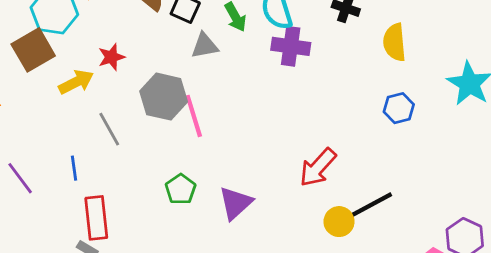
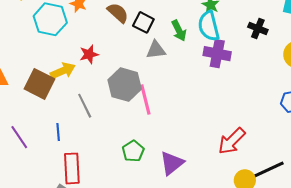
brown square: (33, 50) -> (40, 84), moved, turned -36

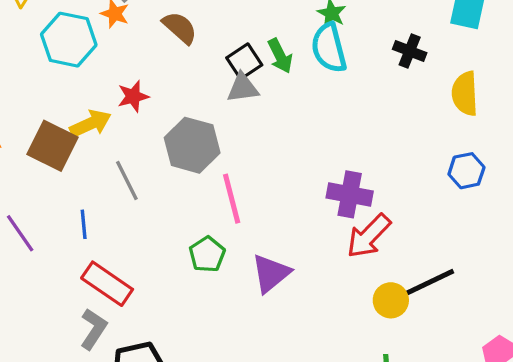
black square: (143, 22) -> (244, 61), moved, turned 30
purple cross: (217, 54) -> (350, 194), moved
pink line: (145, 99) -> (232, 199), moved
red rectangle: (72, 168) -> (107, 284), turned -52

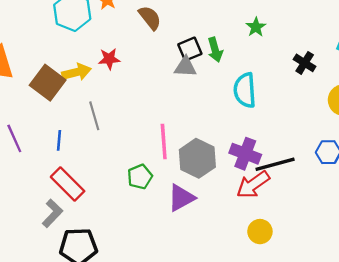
cyan semicircle: (329, 48) -> (245, 90), moved
gray hexagon: (192, 145) -> (197, 158), moved
black line: (428, 283) -> (275, 164), moved

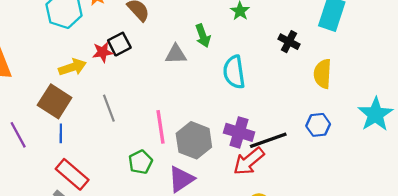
black square: (190, 49) -> (119, 44), moved
brown square: (48, 83) -> (55, 101), moved
gray line: (94, 116) -> (109, 108), moved

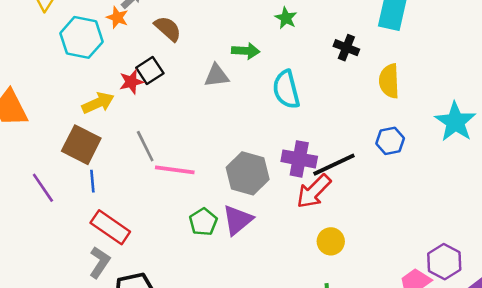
green arrow: (203, 36) -> (246, 51), turned -60
pink line: (161, 127) -> (175, 170), moved, turned -68
green pentagon: (140, 162) -> (203, 222), moved

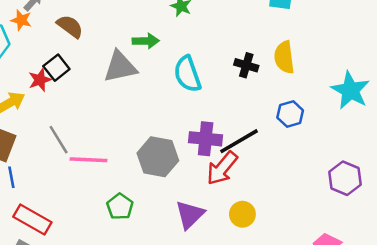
black cross: (346, 48) -> (246, 65), moved
gray triangle: (216, 76) -> (120, 67), size x1.4
purple triangle: (238, 220) -> (190, 215), moved
purple hexagon: (444, 262) -> (345, 178), moved

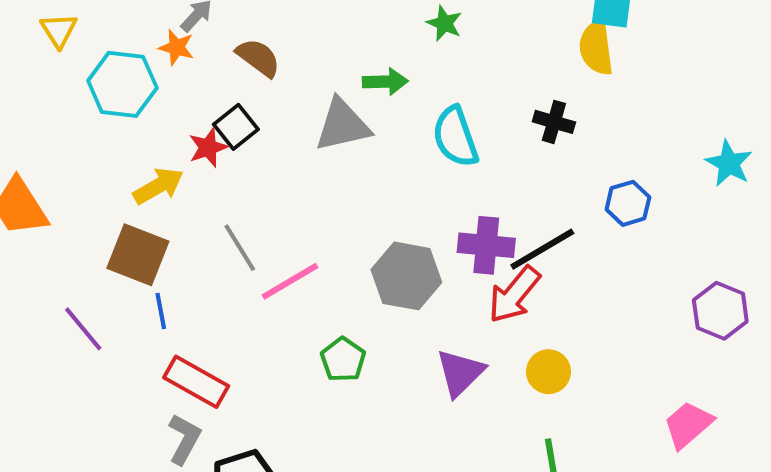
yellow semicircle: (284, 57) -> (596, 48), moved
cyan star: (350, 90) -> (729, 163), size x0.7
pink line: (88, 160) -> (290, 281), turned -33

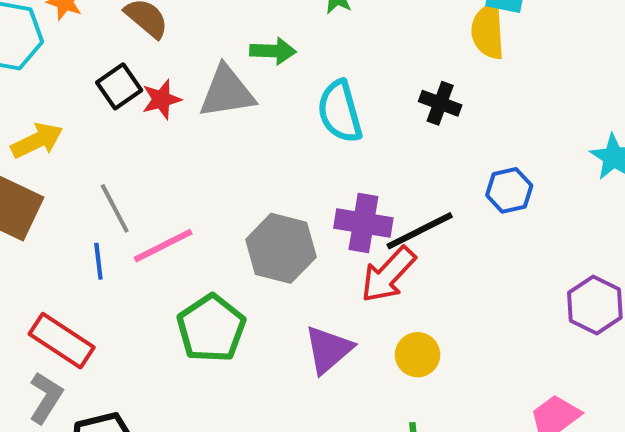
red star: (208, 148) -> (161, 99), moved
blue line: (161, 311) -> (98, 261), moved
green pentagon: (343, 360) -> (211, 328), size x1.5

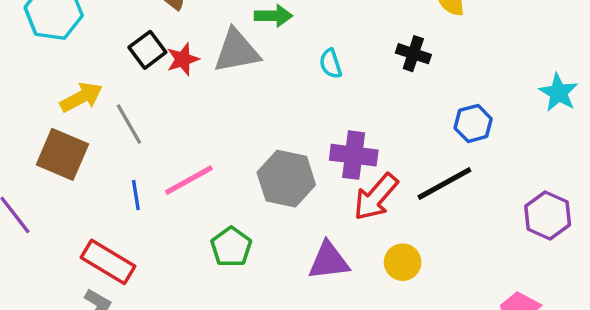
cyan semicircle: (340, 112) -> (331, 64), size x0.6
gray line: (115, 208) -> (129, 124), moved
black line: (420, 231) -> (444, 183), moved
green pentagon: (211, 328) -> (231, 247), size x0.7
purple triangle: (328, 350) -> (329, 261), turned 36

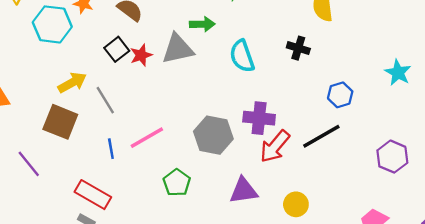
cyan semicircle: (331, 64) -> (242, 56), size x1.6
yellow circle: (403, 262) -> (296, 204), moved

